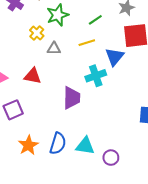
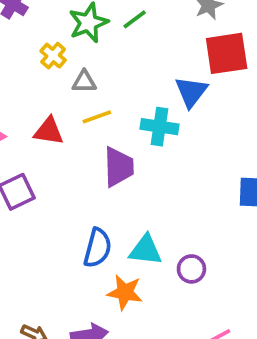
green line: (95, 20) -> (135, 19), moved
yellow line: (87, 43) -> (97, 117), moved
cyan cross: (96, 76) -> (159, 127), turned 30
orange star: (28, 145) -> (125, 292), moved, turned -30

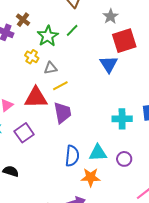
cyan cross: (159, 127) -> (122, 119), moved
red triangle: (49, 131) -> (36, 98), size x1.4
purple trapezoid: (119, 167) -> (62, 113), moved

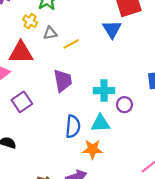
yellow line: (60, 86) -> (71, 44), moved
red triangle: (36, 98) -> (21, 53), moved
cyan cross: (122, 119) -> (104, 91), moved
purple circle: (124, 159) -> (124, 105), moved

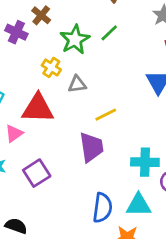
yellow line: (71, 44) -> (106, 115), moved

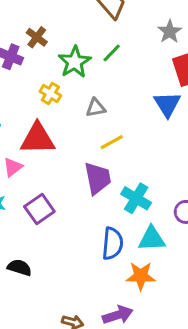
gray triangle: (77, 84) -> (96, 108), moved
cyan cross: (145, 162) -> (136, 198), moved, turned 32

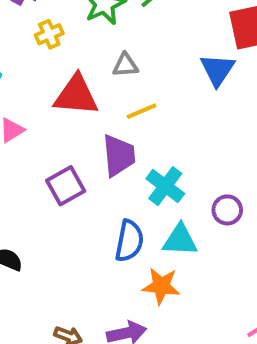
yellow cross: (50, 93) -> (49, 34), moved, turned 30
red triangle: (37, 139) -> (76, 95), moved
purple square: (39, 209) -> (66, 186), moved

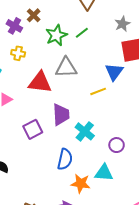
yellow cross: (49, 34) -> (18, 53), moved, turned 32
gray triangle: (125, 65) -> (66, 68), size x1.6
yellow line: (142, 111) -> (98, 91), moved
cyan triangle: (180, 240) -> (104, 173), moved

